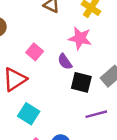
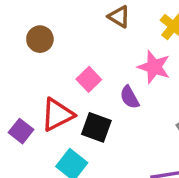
black square: (81, 82) -> (96, 127), moved

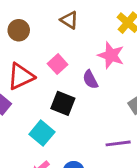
brown triangle: (119, 17) -> (69, 20), moved
red triangle: (57, 115) -> (21, 76), moved

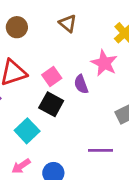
pink square: (58, 64) -> (52, 76), moved

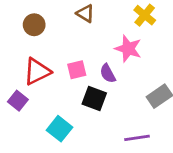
pink square: (52, 76) -> (77, 70), turned 30
black square: (51, 104) -> (94, 99), moved

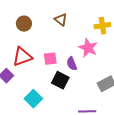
yellow cross: (145, 15) -> (102, 26), turned 35

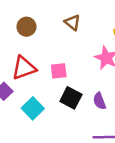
purple semicircle: (72, 64) -> (99, 101), moved
cyan square: (33, 99) -> (33, 108), moved

